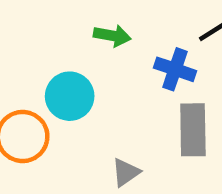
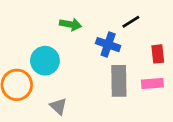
gray triangle: (126, 172) -> (58, 106), moved, turned -42

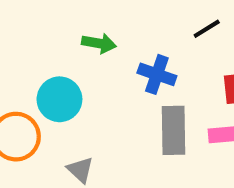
black line: (131, 22) -> (207, 29), moved

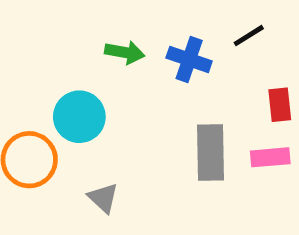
blue cross: (157, 74) -> (189, 59), moved

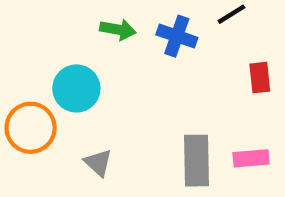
gray rectangle: (211, 153) -> (196, 161), moved
pink rectangle: (270, 157) -> (251, 158), moved

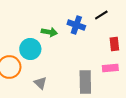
green arrow: (118, 30) -> (49, 32), moved
pink rectangle: (251, 158) -> (110, 68), moved

